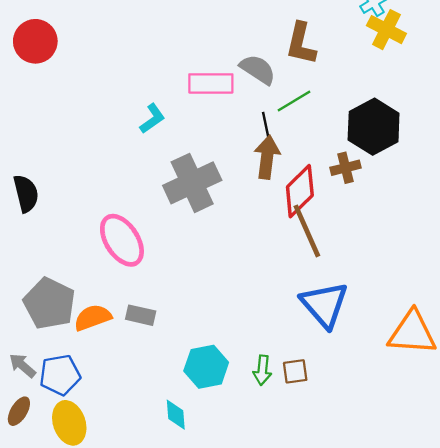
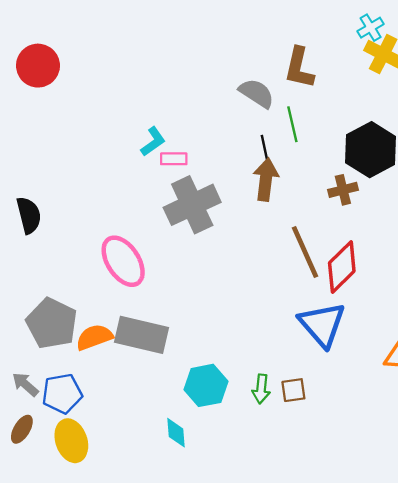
pink rectangle: (211, 83) -> (174, 159), moved, size x0.6
green line: (294, 101) -> (292, 124), turned -72
red diamond: (300, 191) -> (342, 267), moved
gray rectangle: (141, 315) -> (142, 335), size x1.8

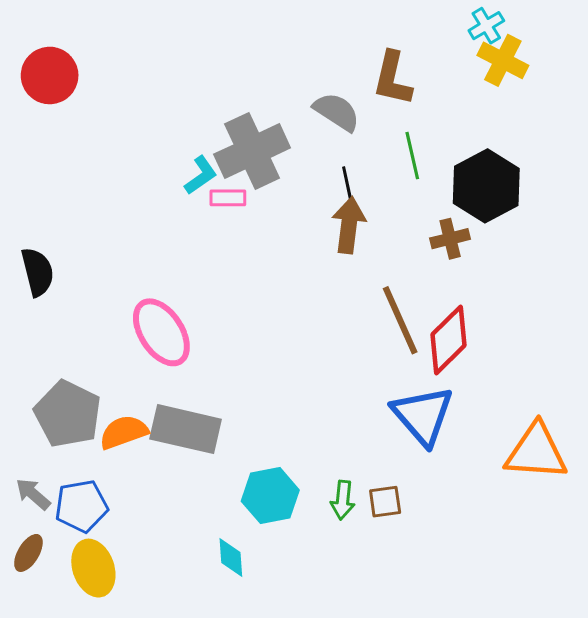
green line: (292, 124) -> (412, 156), moved
gray cross: (192, 205) -> (252, 151), moved

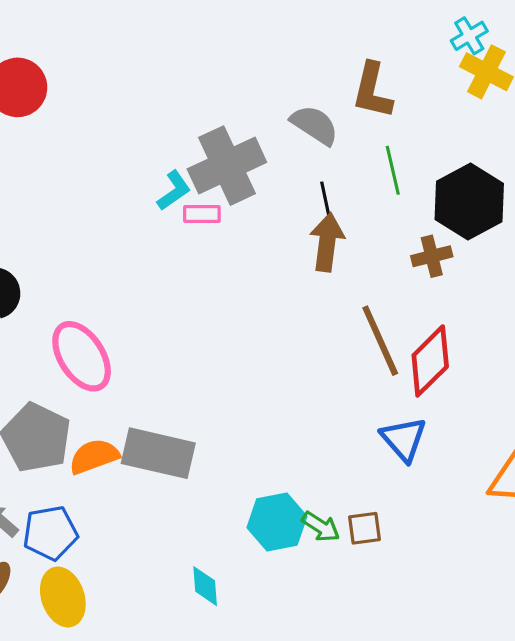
pink ellipse: (161, 332) -> (82, 356), moved
blue triangle: (423, 415) -> (404, 439), size x0.7
cyan hexagon: (270, 496) -> (277, 522), moved
green arrow: (343, 500) -> (321, 527), turned -63

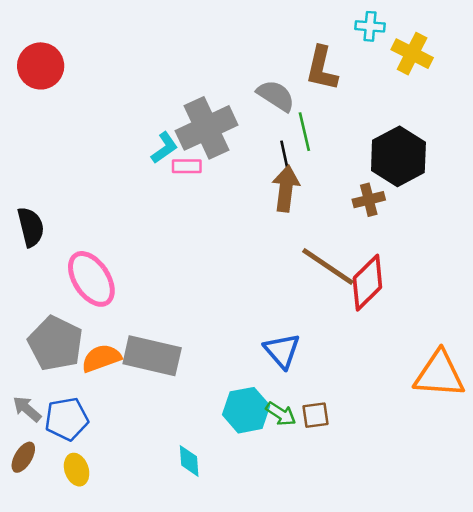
cyan cross: (469, 36) -> (370, 26), moved, turned 36
green line: (393, 170) -> (304, 132), moved
brown line: (380, 341) -> (328, 267), turned -32
blue triangle: (404, 439) -> (282, 351), moved
yellow ellipse: (63, 597) -> (77, 470), size x0.7

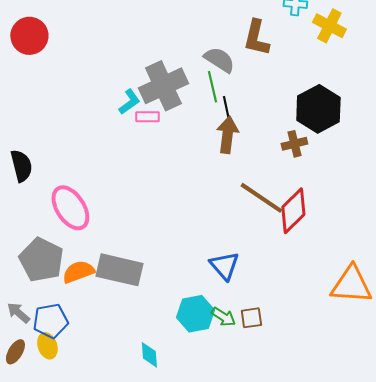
green line: (304, 132) -> (212, 87), moved
yellow ellipse: (77, 470) -> (47, 346), moved

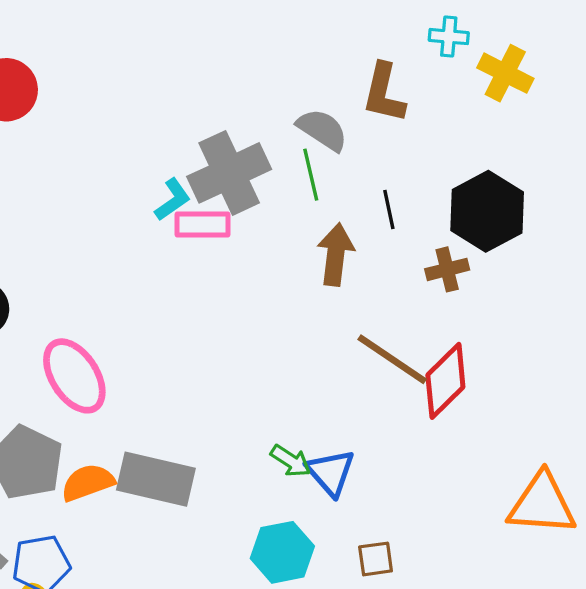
black line: (226, 108) -> (389, 210), moved
pink rectangle: (147, 117) -> (203, 225), size x1.4
green arrow: (223, 317) -> (291, 461), moved

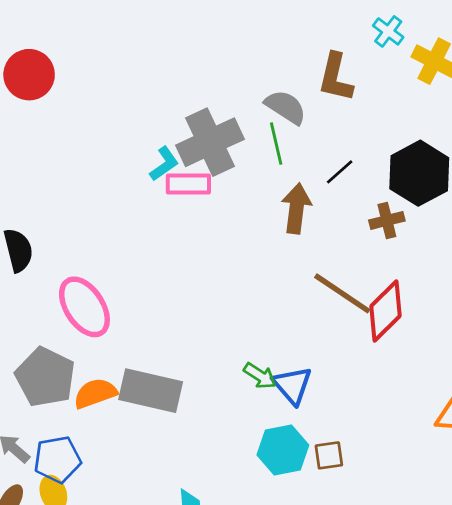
cyan cross: (449, 37) -> (388, 31), turned 32
black line: (389, 210) -> (340, 172), turned 60
cyan hexagon: (282, 552) -> (283, 450), moved

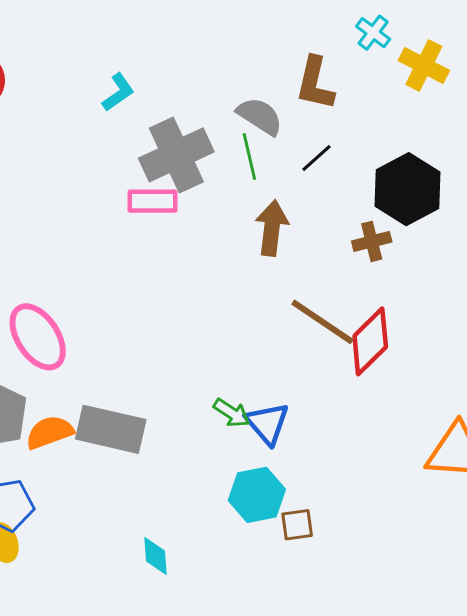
cyan L-shape: (164, 164) -> (118, 92), moved
black line: (340, 172) -> (317, 158), moved
brown square: (329, 455) -> (297, 525), moved

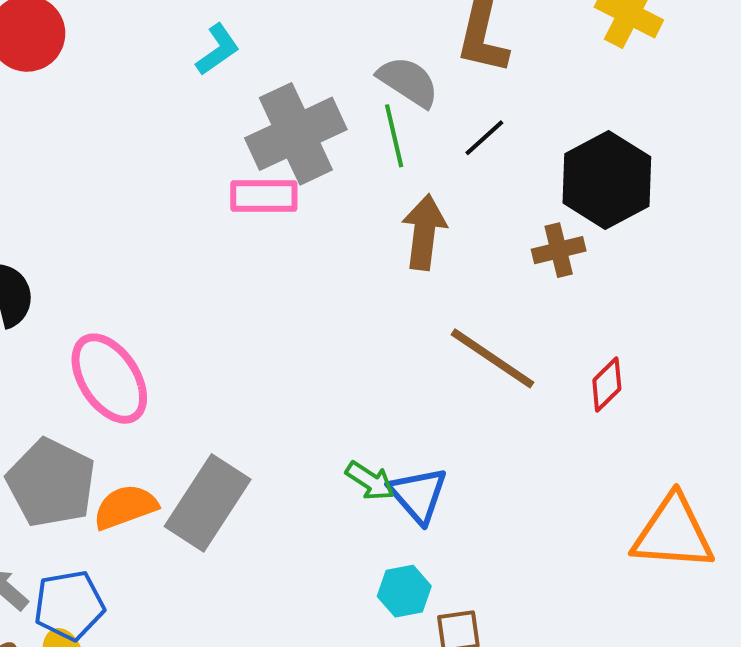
red diamond: (370, 341) -> (607, 385), moved, size x0.6
gray rectangle: (111, 429) -> (208, 503), turned -70
cyan hexagon: (257, 495) -> (404, 591), size x0.7

